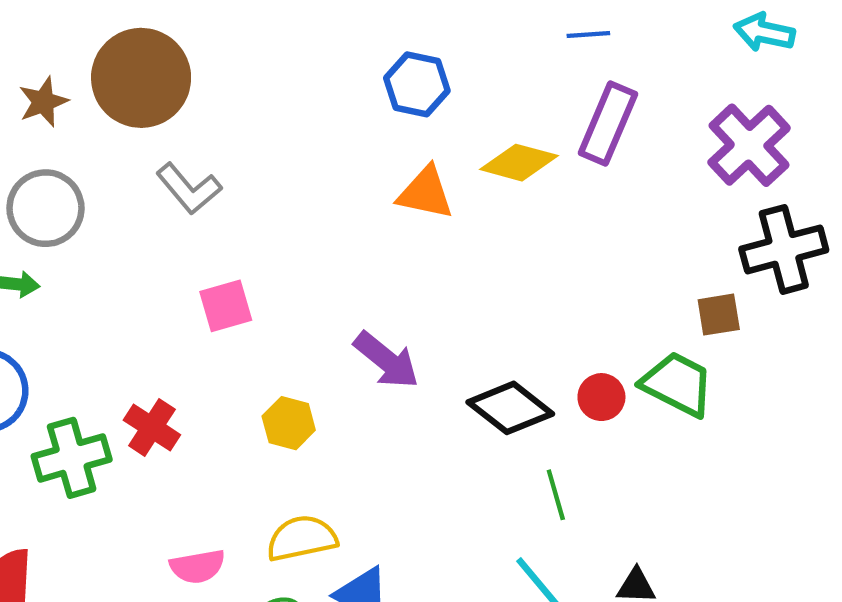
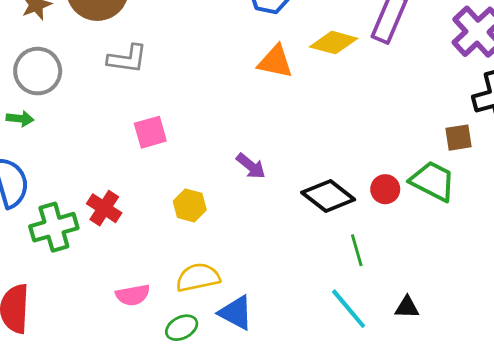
gray L-shape: (189, 189) -> (127, 59), turned -42
purple arrow: (386, 360) -> (251, 166), size x0.7

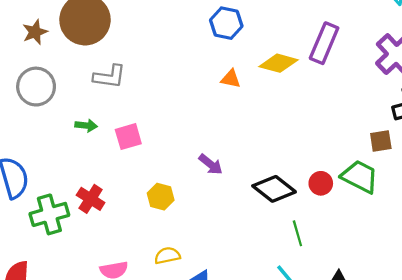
orange triangle: (275, 62) -> (231, 79), size x0.7
green arrow: (20, 119) -> (86, 125), moved
yellow semicircle: (198, 277) -> (167, 256), size x0.7

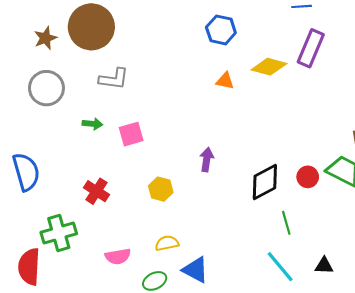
purple arrow: (211, 164) -> (207, 160), turned -120
black diamond: (274, 189) -> (265, 182), turned -66
green cross: (49, 214) -> (59, 233), moved

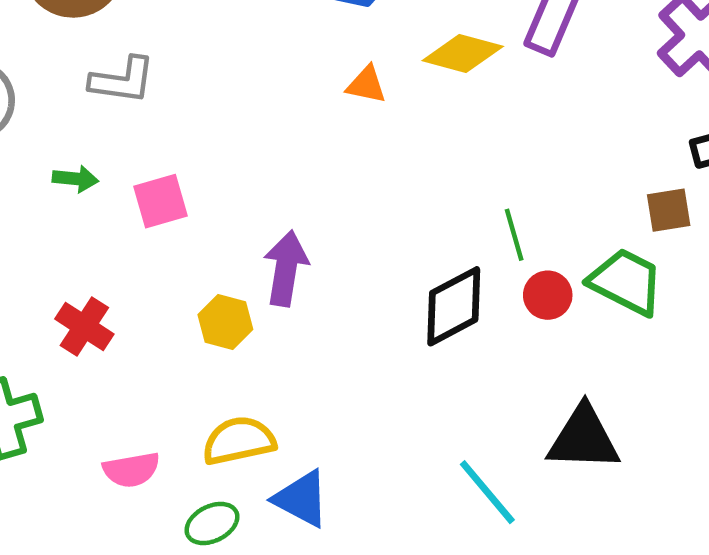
purple arrow: (207, 160) -> (286, 268), moved, size x1.4
green line: (286, 223) -> (514, 235), moved
yellow semicircle: (167, 243) -> (239, 441), size x1.4
black triangle: (324, 266) -> (584, 438), moved, size x1.8

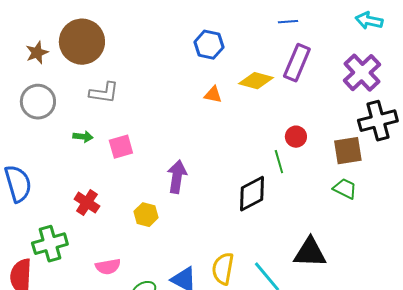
brown square: (669, 210) -> (348, 151), size x1.4
green trapezoid: (626, 282) -> (345, 189), moved, size x0.7
red circle: (548, 295) -> (296, 137), moved
yellow hexagon: (225, 322) -> (146, 215), moved
yellow semicircle: (239, 441) -> (223, 269), moved, turned -68

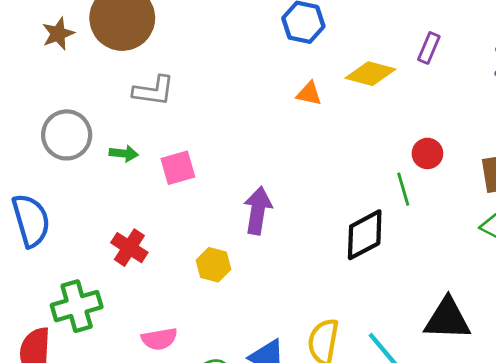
purple rectangle: (297, 63) -> (429, 48), size x0.6
gray circle: (38, 102) -> (67, 135), moved

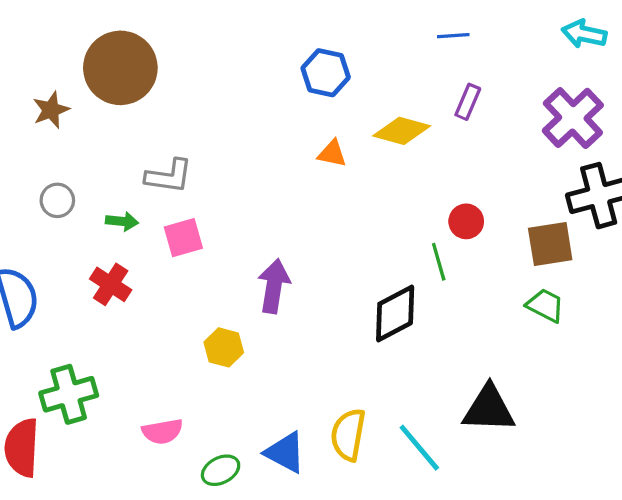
brown star: (58, 34) -> (51, 110), moved
gray L-shape: (154, 91) -> (169, 176), moved
gray circle: (67, 135) -> (57, 200), size x0.6
red cross: (129, 248) -> (111, 284), moved

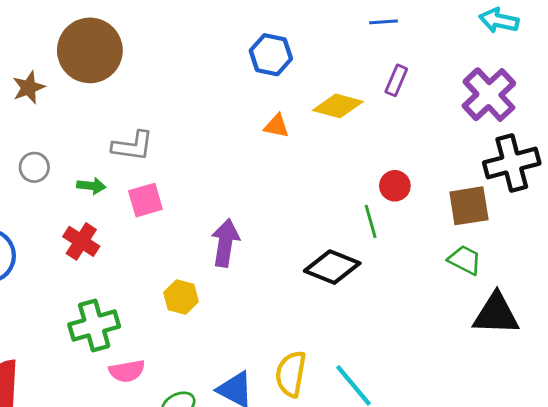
black diamond: (395, 313) -> (332, 267), turned 50
green cross: (69, 394) -> (94, 325), moved
black triangle: (489, 409) -> (496, 314), moved

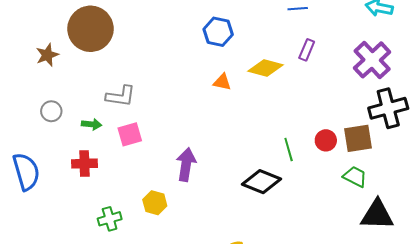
red circle: (395, 186) -> (326, 140), moved
red cross: (81, 241) -> (84, 164), turned -35
green cross: (94, 325) -> (110, 219), moved, size x0.7

